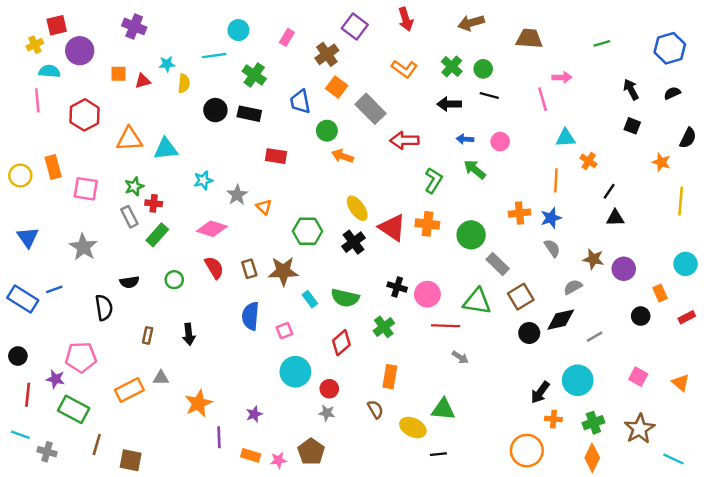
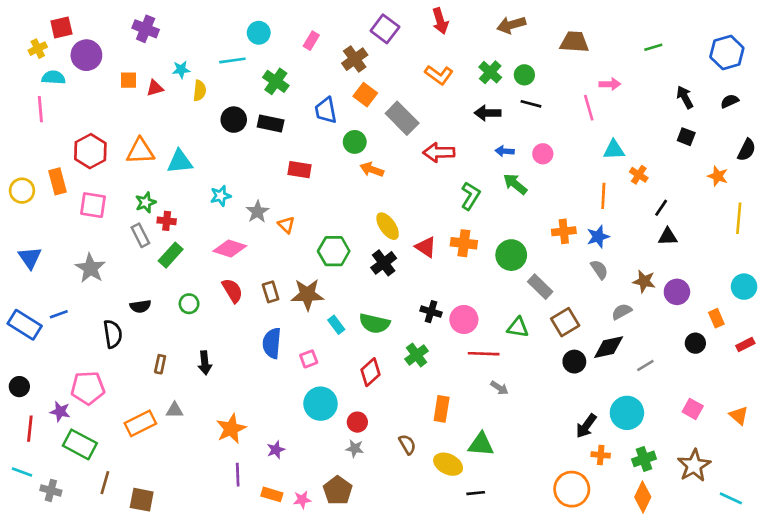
red hexagon: (85, 115) -> (90, 151), moved
red triangle: (392, 228) -> (426, 247), size x0.7
green triangle: (477, 301) -> (518, 327), size x0.7
orange rectangle: (390, 377) -> (442, 409), moved
orange star: (198, 403) -> (231, 429), moved

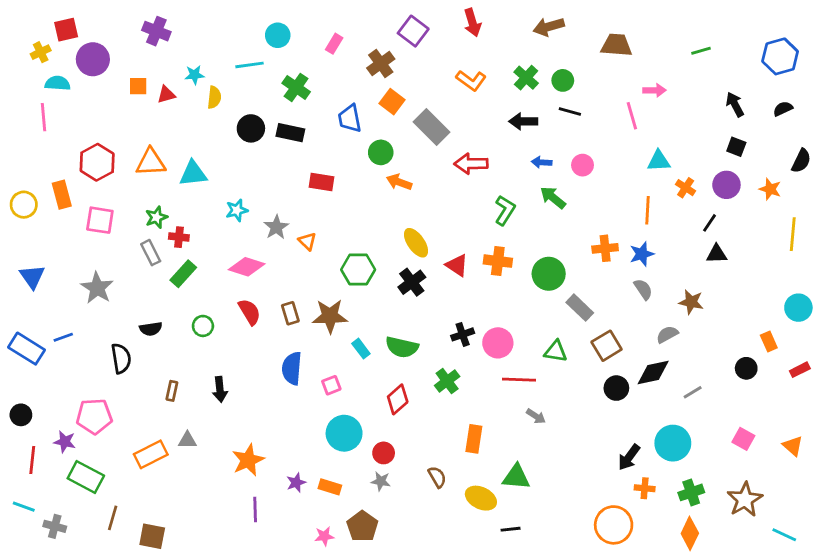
purple circle: (677, 292) -> (726, 185), moved
black cross: (431, 312) -> (463, 334), turned -36
orange rectangle: (272, 494) -> (330, 487), moved

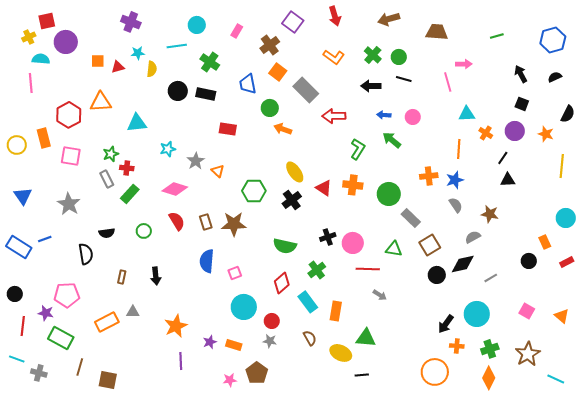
purple cross: (156, 31) -> (131, 22), moved
orange triangle: (151, 162) -> (101, 102), moved
cyan rectangle: (361, 349) -> (308, 302), moved, size x1.5

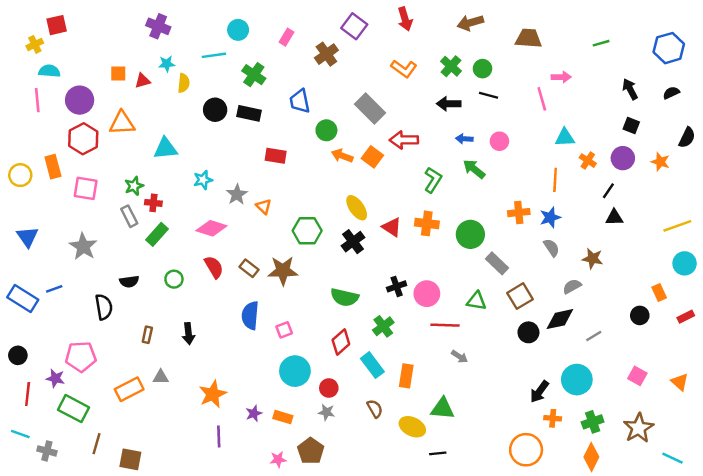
purple circle: (66, 42) -> (80, 100), moved
orange square: (278, 72) -> (372, 157), moved
yellow line: (562, 166) -> (677, 226), moved, turned 65
brown rectangle: (206, 222) -> (249, 268), turned -35

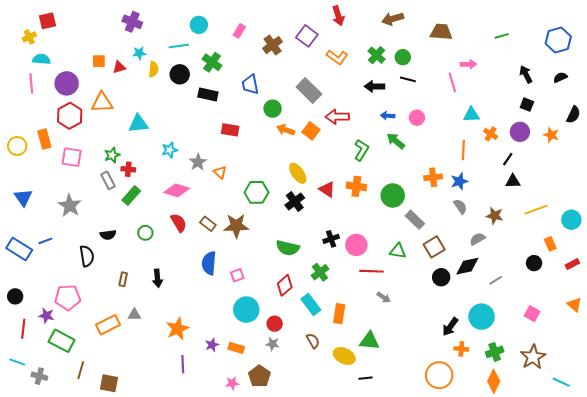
purple square: (354, 26) -> (307, 36), moved
black circle: (215, 110) -> (180, 74), moved
yellow line: (677, 226) -> (536, 210), moved
orange triangle: (680, 382) -> (574, 304), moved

